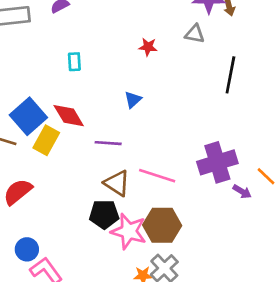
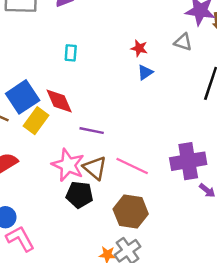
blue triangle: (133, 100) -> (145, 72), moved
pink star: (129, 231) -> (68, 165), moved

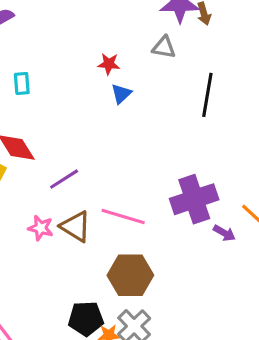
purple line: (92, 131) -> (64, 179), turned -35
pink star: (68, 165) -> (41, 228), size x0.6
black pentagon: (79, 195) -> (86, 319), moved

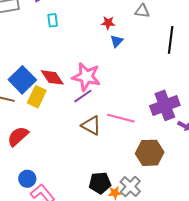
cyan rectangle: (22, 84) -> (53, 20), moved
pink star: (41, 228) -> (86, 77), moved, size x1.8
brown hexagon: (130, 275) -> (150, 153), moved

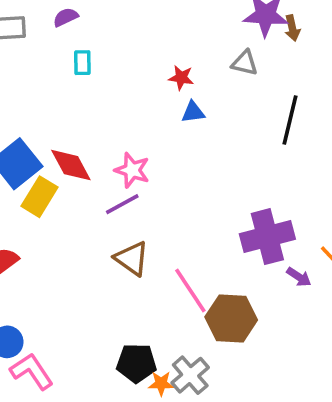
blue triangle: (117, 41) -> (193, 112), turned 32
pink star: (86, 77) -> (132, 170), size x0.7
pink line: (121, 118) -> (190, 290), moved, turned 36

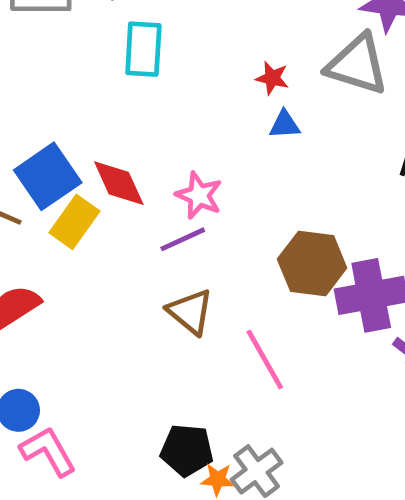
cyan rectangle: (82, 63) -> (143, 49), size x1.6
gray triangle: (245, 63) -> (357, 64), size x1.8
brown hexagon: (231, 319) -> (312, 263), moved

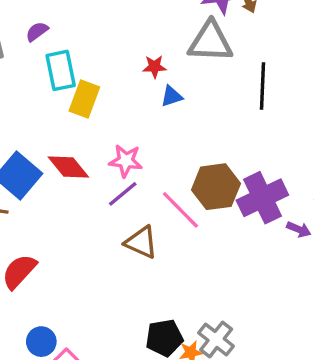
yellow rectangle: (74, 222) -> (84, 99), moved
pink line: (265, 359) -> (180, 210), moved

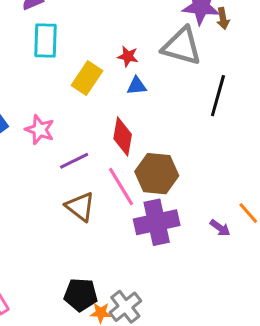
yellow rectangle: (84, 99) -> (87, 78), moved
pink star: (126, 161) -> (40, 130), moved
red diamond: (68, 167) -> (123, 137), moved, turned 36
purple cross: (262, 198) -> (157, 222), moved

